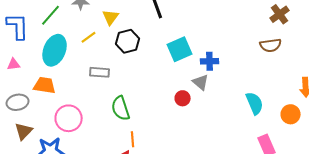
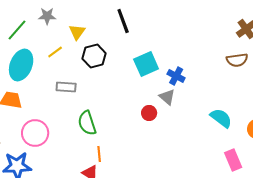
blue cross: (210, 61) -> (176, 76), turned 30
cyan semicircle: (255, 103) -> (221, 118), turned -30

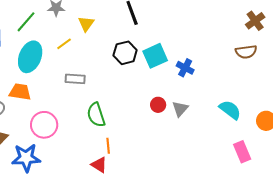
black hexagon: (94, 56) -> (125, 53), moved
gray triangle: (167, 97) -> (180, 109), moved, turned 30

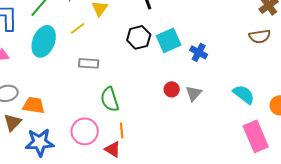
orange trapezoid: (20, 92) -> (34, 105), moved
pink circle: (44, 125) -> (85, 131), moved
pink rectangle: (242, 152) -> (256, 136), size x1.4

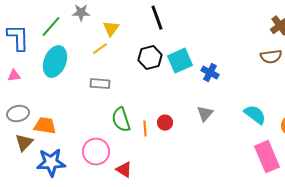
yellow line: (78, 28) -> (100, 49), moved
red circle: (172, 89) -> (165, 123), moved
orange line: (122, 130) -> (145, 129), moved

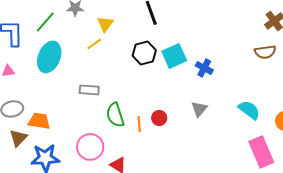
gray rectangle: (100, 84) -> (89, 90), moved

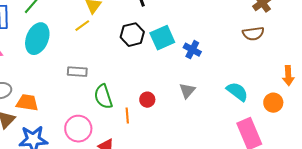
orange line: (139, 124) -> (127, 116), moved

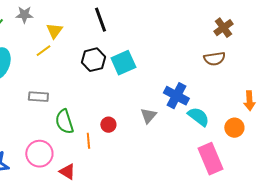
blue cross: (192, 50) -> (176, 96), moved, size x1.4

